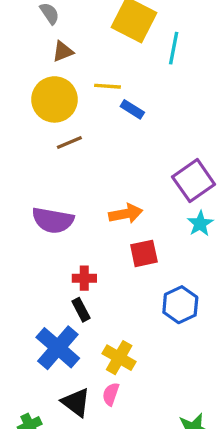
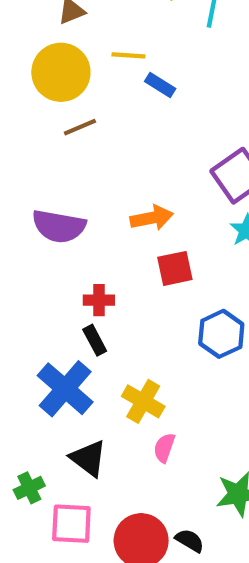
pink semicircle: (111, 394) -> (164, 448), moved

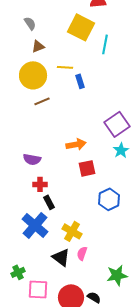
blue rectangle: (160, 85) -> (80, 81), turned 40
purple semicircle: (59, 226) -> (32, 159), moved, size x0.7
red cross: (99, 300) -> (40, 184), moved
black triangle: (88, 458) -> (61, 257), moved

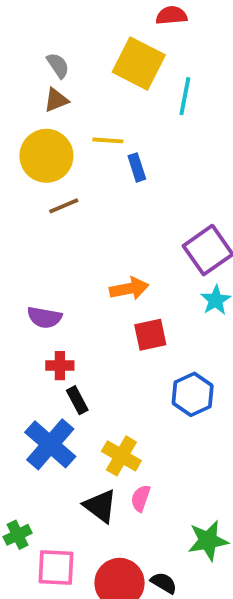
gray semicircle: (30, 23) -> (58, 65), moved

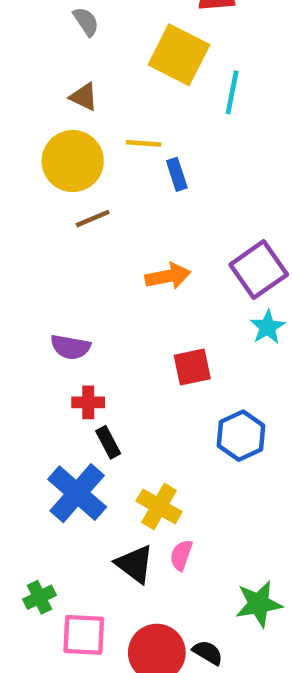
gray semicircle: (58, 65) -> (86, 22), moved
brown triangle: (56, 100) -> (84, 97), turned 48
orange arrow: (129, 289) -> (168, 276), moved

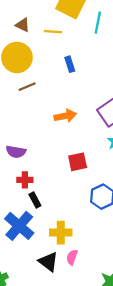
yellow line: (144, 143) -> (53, 32), moved
yellow cross: (159, 506) -> (61, 233), turned -30

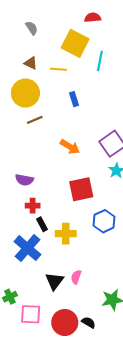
orange arrow: (65, 116) -> (70, 147), turned 42
red square: (78, 162) -> (81, 189), size x1.4
yellow cross: (61, 233) -> (66, 234), moved
black triangle: (48, 262) -> (54, 281), turned 30

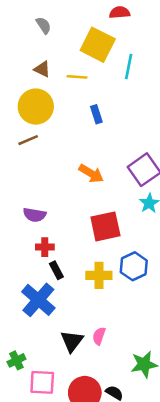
brown line: (35, 120) -> (28, 140), moved
yellow cross: (66, 234) -> (99, 275), moved

